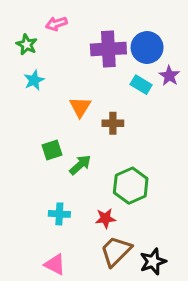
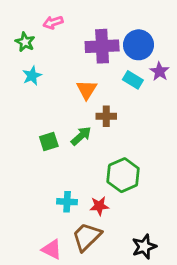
orange triangle: (80, 107) -> (87, 90), moved
green arrow: (80, 165) -> (81, 136), moved
cyan cross: (59, 214) -> (67, 202), moved
brown trapezoid: (116, 251) -> (87, 237), moved

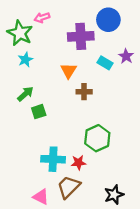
green star: (25, 42) -> (20, 33), size x1.6
blue circle: (139, 45) -> (108, 20), moved
green arrow: (81, 136) -> (25, 94), moved
cyan cross: (67, 202) -> (53, 159), size x1.5

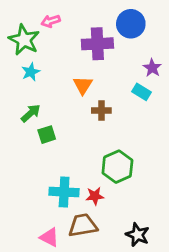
cyan rectangle: (105, 63) -> (141, 92), moved
brown trapezoid: (69, 187) -> (83, 225), turned 35
black star: (114, 195) -> (137, 235), turned -30

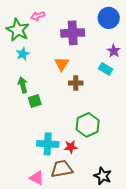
blue circle: (131, 24) -> (109, 18), moved
green arrow: (31, 113) -> (23, 85), turned -63

